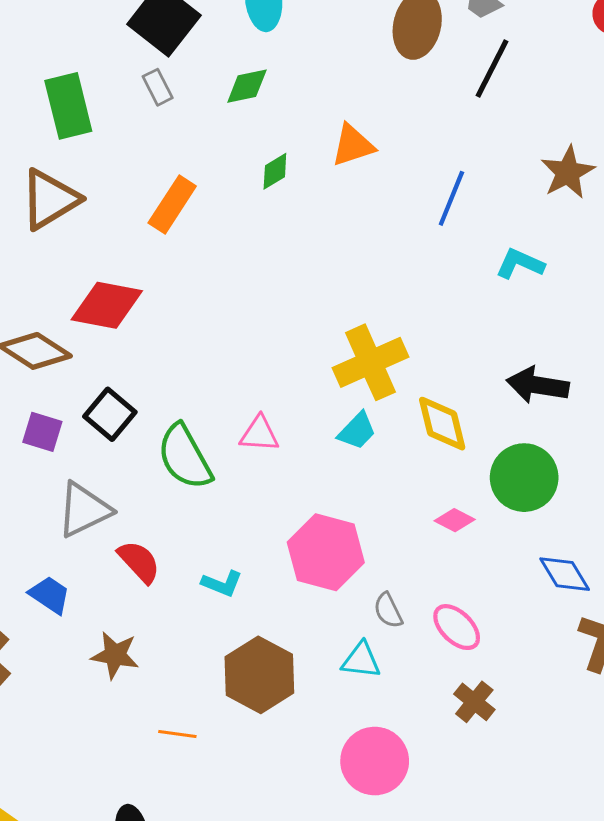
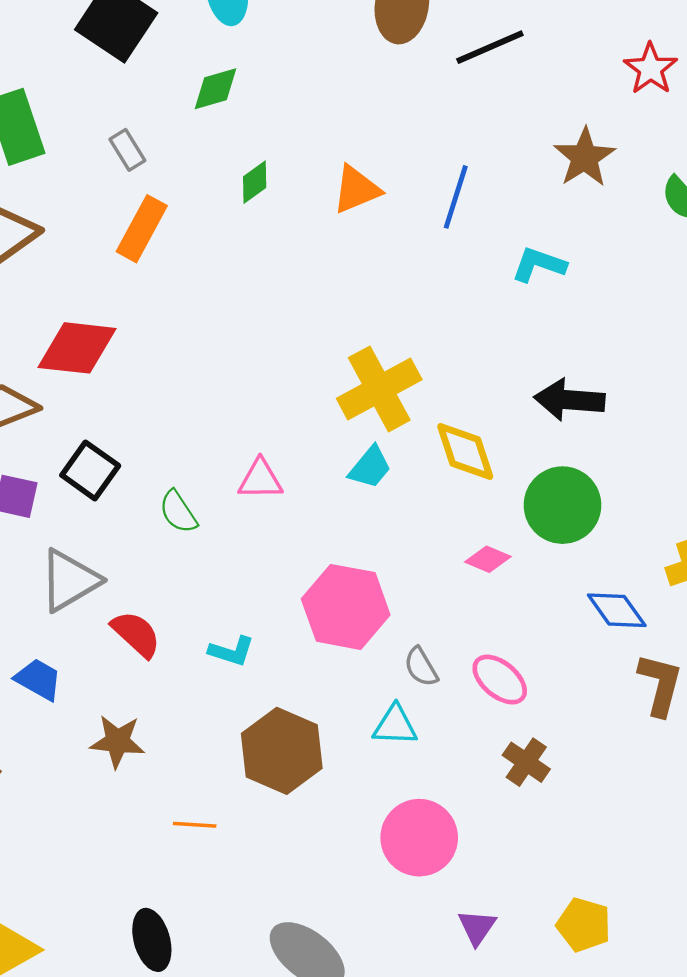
black line: (492, 69) -> (490, 47), turned 44
gray rectangle: (158, 87) -> (127, 150), moved
orange triangle: (353, 145) -> (356, 189), moved
green semicircle: (185, 457) -> (178, 512), size x0.6

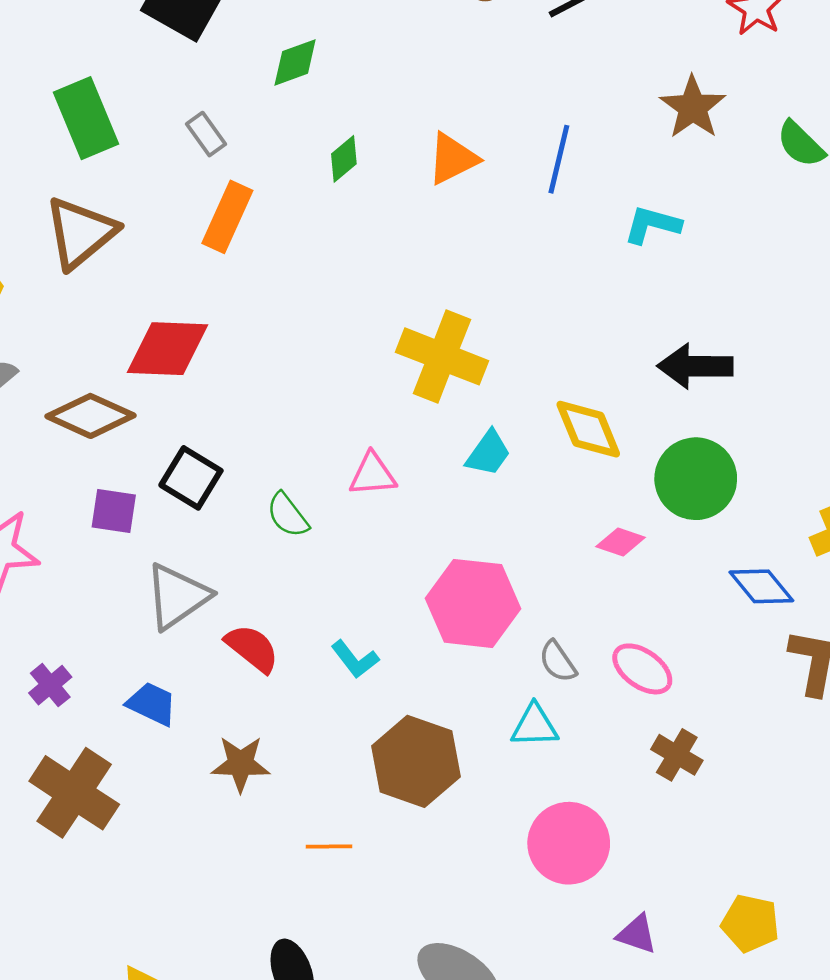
yellow cross: (379, 389) -> (442, 356), moved, turned -36
cyan L-shape: (232, 651) -> (355, 659), turned 39
purple triangle: (477, 927) -> (637, 934), turned -42

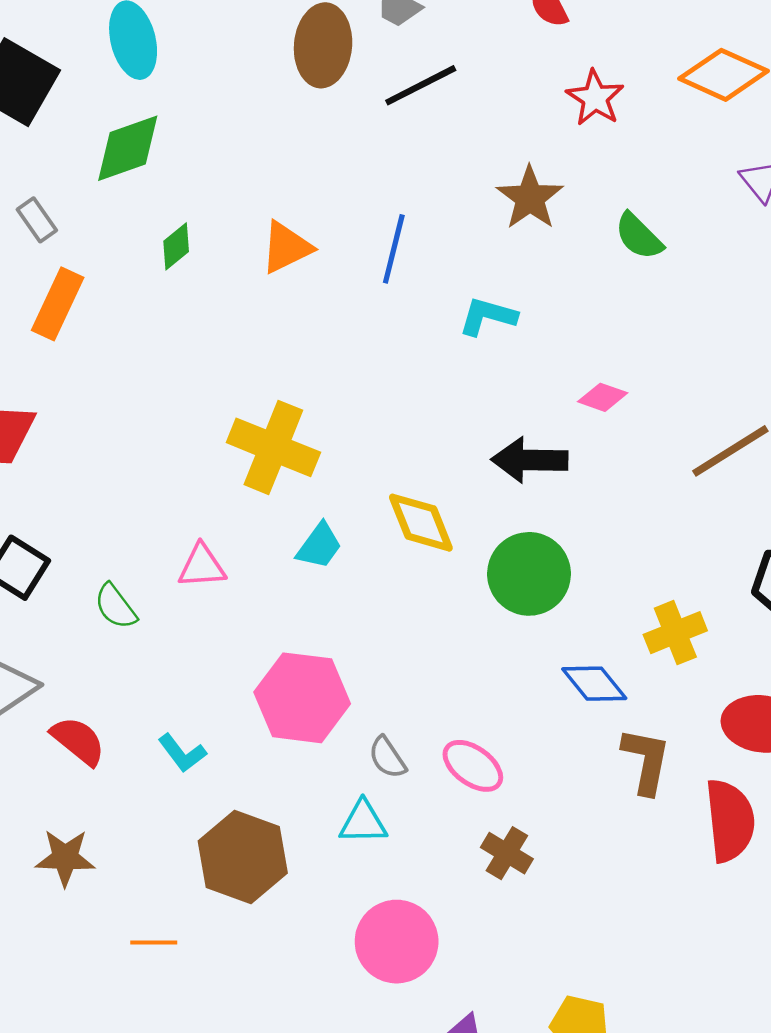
green diamond: (295, 62) -> (128, 148), size x1.4
pink diamond: (621, 542) -> (603, 397), moved

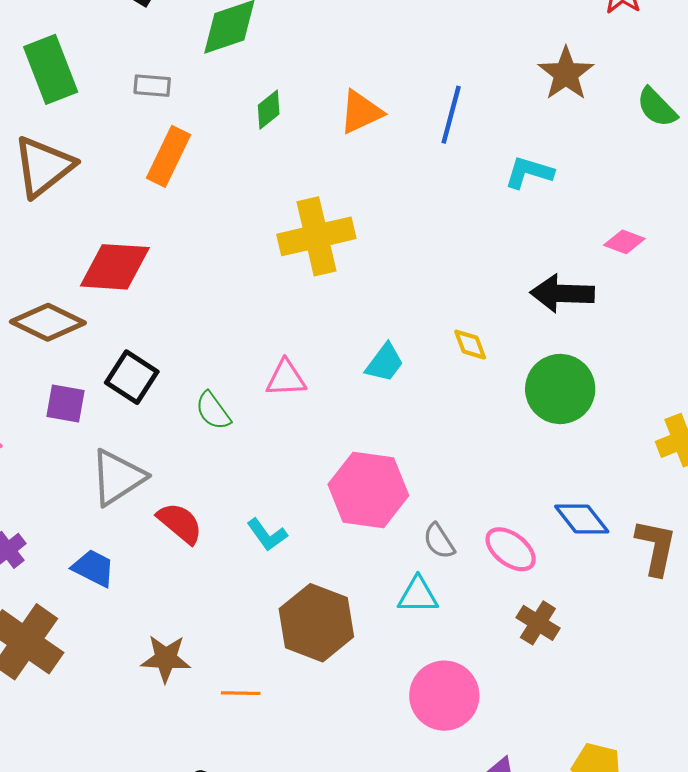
gray rectangle: (37, 220) -> (152, 86), turned -51
yellow cross: (273, 447) -> (316, 236), moved, turned -36
yellow diamond: (421, 523) -> (470, 345), size x0.6
blue diamond: (594, 684) -> (582, 519), moved
brown star: (65, 858) -> (166, 659), moved

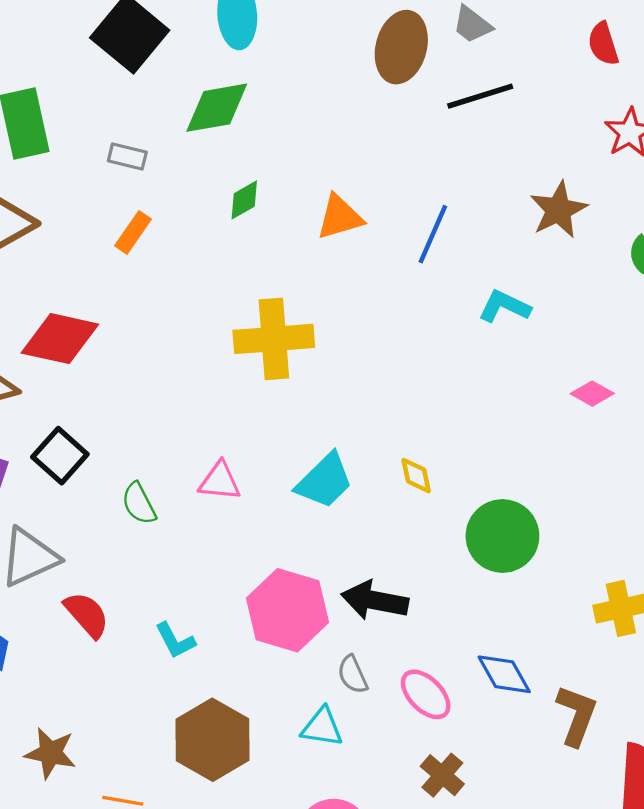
orange rectangle: (168, 156) -> (133, 232), size x0.7
black arrow: (562, 294) -> (375, 600), moved
cyan trapezoid: (385, 363) -> (325, 481), size x1.4

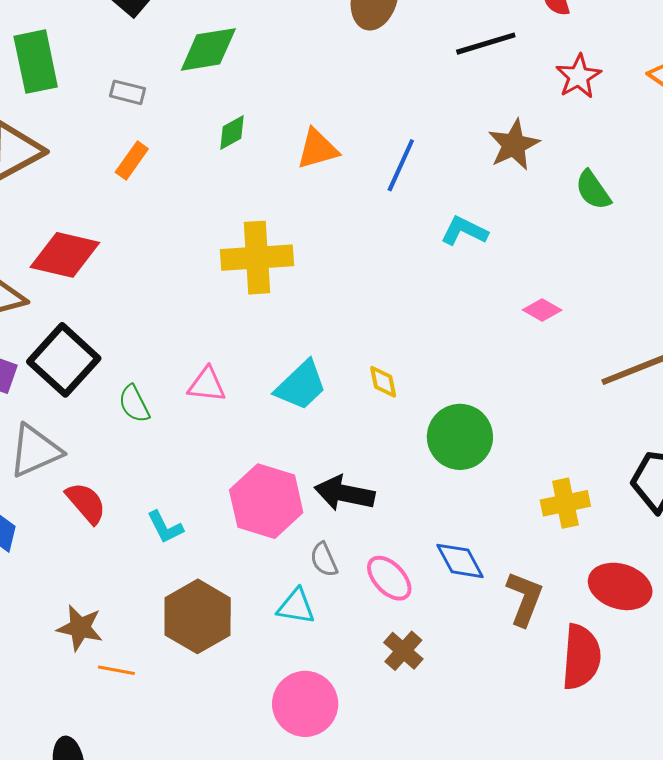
black line: (480, 96) -> (486, 44), moved
black square: (60, 456) -> (64, 360), size x1.4
brown star: (50, 753) -> (80, 628), moved

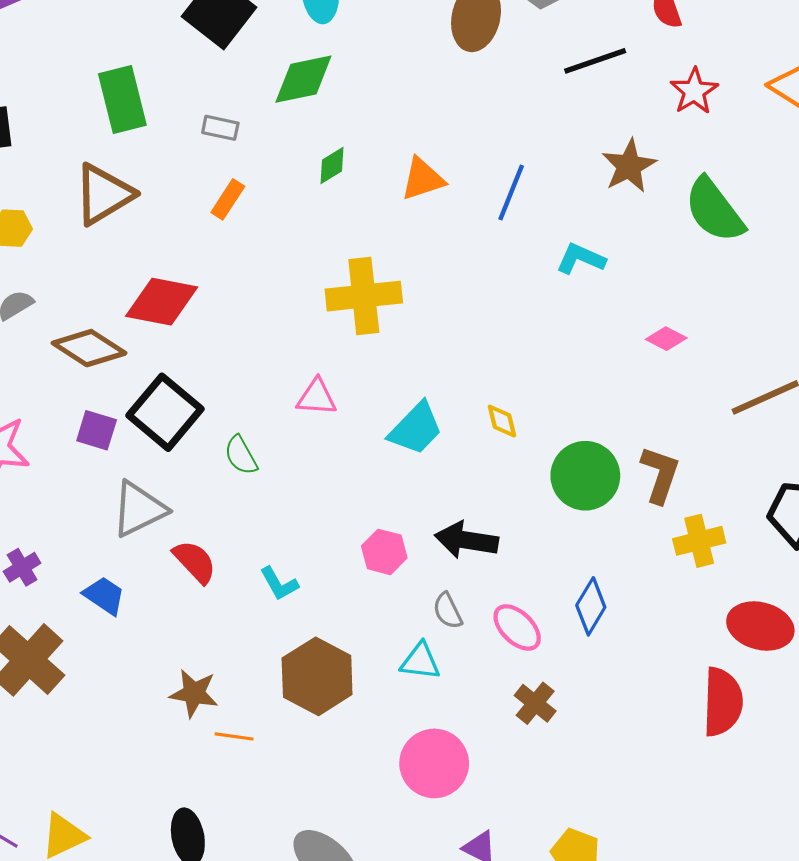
green semicircle: (593, 190) -> (714, 210), size x1.6
pink triangle: (207, 385) -> (317, 397), moved
pink hexagon: (266, 501) -> (384, 552), size x0.6
blue diamond: (460, 561) -> (591, 606), turned 62
brown L-shape: (525, 599) -> (660, 475), moved

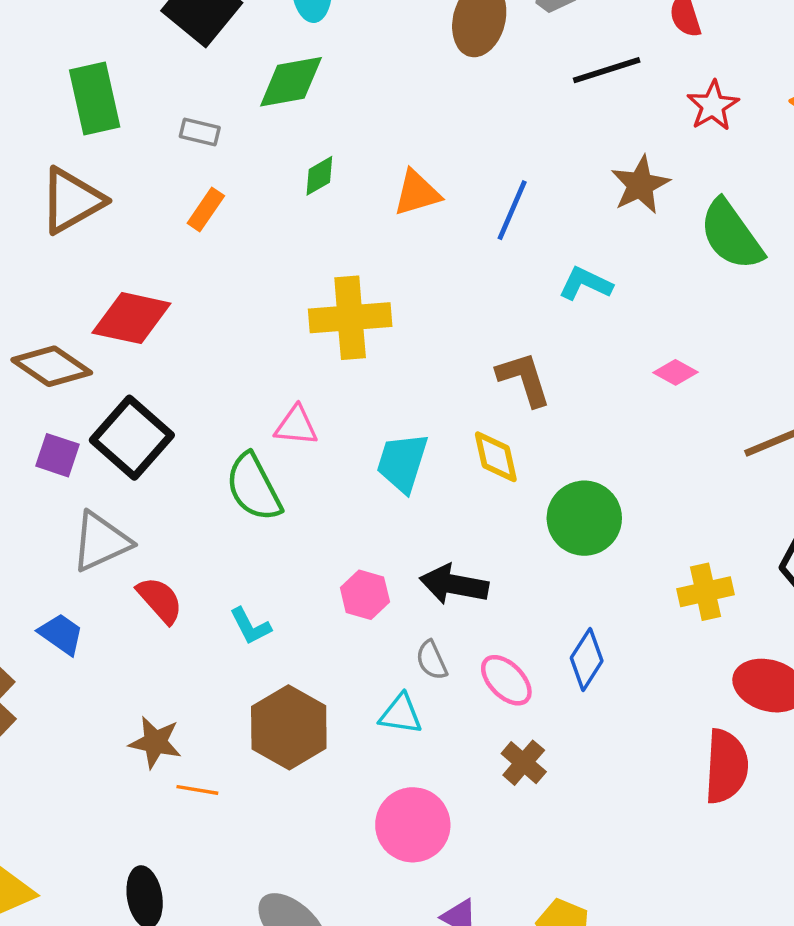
yellow diamond: (502, 421) -> (496, 457), size x1.4
cyan trapezoid: (416, 429) -> (402, 462), turned 152
green semicircle: (241, 455) -> (254, 487), moved, size x1.6
brown L-shape: (660, 475) -> (524, 379), moved, turned -38

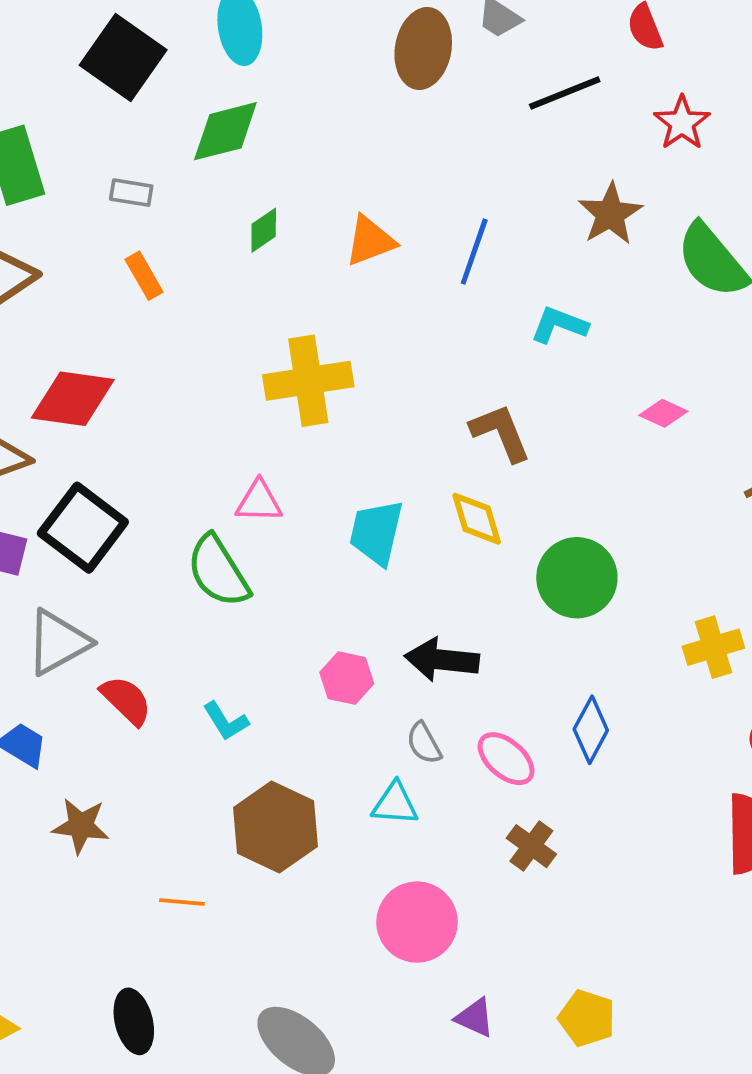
orange rectangle: (206, 209) -> (144, 276), turned -60
brown star: (155, 742) -> (81, 826), moved

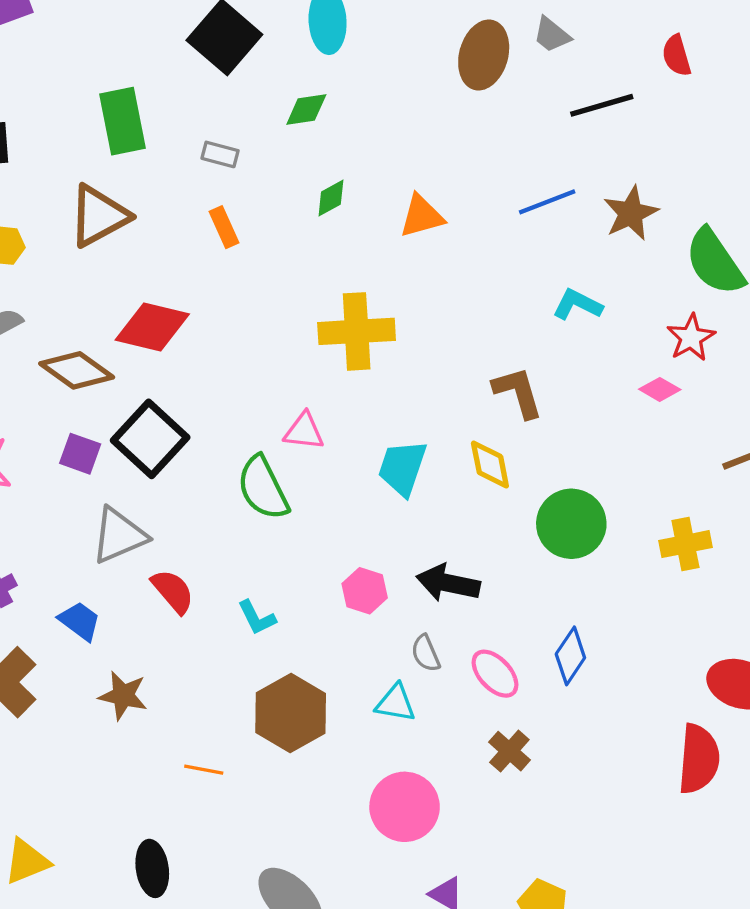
red star: (682, 123) -> (691, 338), moved
green diamond: (225, 131) -> (306, 110), size x0.7
blue line: (474, 252) -> (547, 202), moved, turned 44
yellow cross: (713, 647) -> (685, 544), moved

